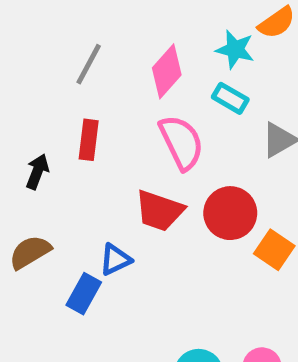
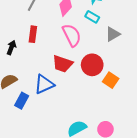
blue triangle: (115, 259) -> (44, 84), size x1.5
blue rectangle: (84, 294) -> (22, 101), moved

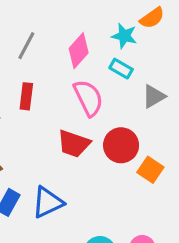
blue triangle: (44, 84) -> (48, 202), moved

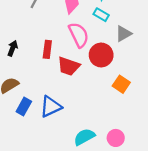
red rectangle: (26, 96) -> (47, 49), moved
red circle: (121, 145) -> (101, 55), moved

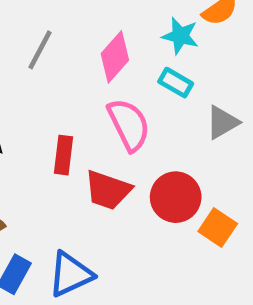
red circle: (101, 55) -> (176, 197), moved

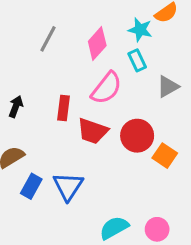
cyan rectangle: (176, 83) -> (137, 60), turned 35
pink semicircle: (129, 125) -> (106, 88), turned 64
blue triangle: (70, 274) -> (68, 186), turned -32

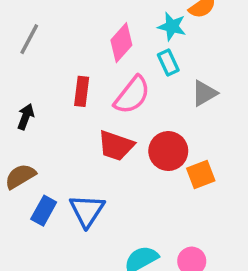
gray line: (48, 39) -> (29, 39), moved
red rectangle: (63, 108) -> (82, 91), moved
orange square: (165, 156) -> (201, 174), turned 35

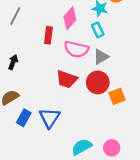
red rectangle: (82, 91) -> (48, 35), moved
gray triangle: (204, 93) -> (101, 57), moved
pink semicircle: (132, 95) -> (76, 49), turned 65

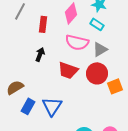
cyan rectangle: (98, 30) -> (97, 24), turned -32
red rectangle: (48, 35) -> (43, 24), moved
black arrow: (13, 62) -> (40, 54), moved

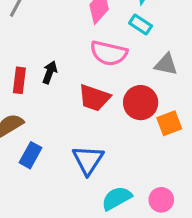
red rectangle: (43, 24) -> (19, 80), moved
gray triangle: (100, 49) -> (166, 64), moved, turned 42
blue triangle: (52, 106) -> (88, 160), moved

